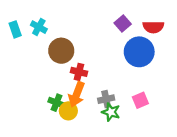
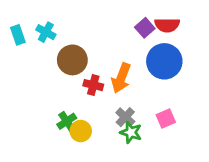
red semicircle: (153, 27) -> (167, 25), moved
orange arrow: (77, 94) -> (121, 78), moved
gray cross: (106, 99) -> (125, 117), turned -35
green cross: (57, 103) -> (67, 121), turned 35

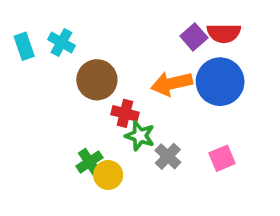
orange arrow: (121, 78) -> (172, 84), moved, turned 56
green star: (131, 132) -> (140, 136), moved

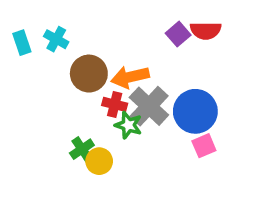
blue circle: (220, 82) -> (195, 111), moved
orange arrow: (172, 84) -> (130, 77), moved
gray cross: (168, 156) -> (149, 106), moved, size x1.6

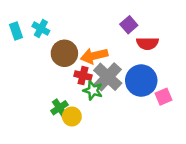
red semicircle: (206, 31) -> (147, 43), moved
pink square: (204, 146) -> (164, 97), moved

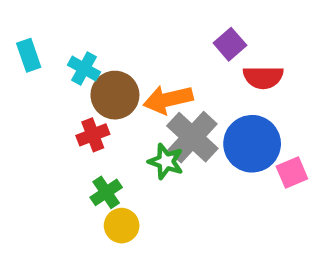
cyan cross: (41, 28) -> (84, 69), moved
red cross: (83, 76) -> (93, 135), moved, turned -35
yellow circle: (72, 116) -> (122, 226), moved

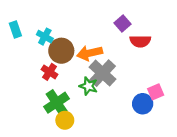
red cross: (93, 135) -> (50, 72), turned -35
blue circle: (252, 144) -> (143, 104), moved, size x0.7
green cross: (106, 192) -> (57, 103), size x1.5

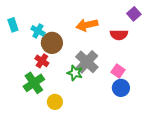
purple square: (123, 24) -> (134, 14), moved
orange arrow: (90, 53) -> (87, 25), moved
pink square: (156, 92) -> (118, 71), moved, turned -32
green cross: (57, 103) -> (34, 83), moved

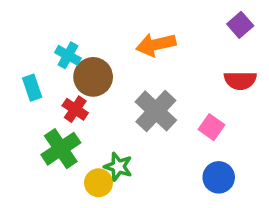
cyan rectangle: (13, 25) -> (32, 88), moved
red semicircle: (119, 35) -> (240, 80), moved
green star: (75, 73) -> (118, 167), moved
blue circle: (121, 88) -> (219, 177), moved

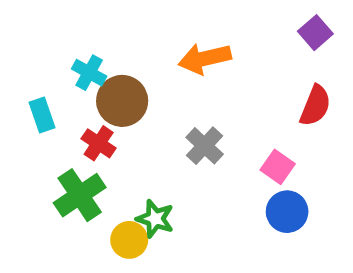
red semicircle: (240, 80) -> (315, 106), turned -68
gray cross: (156, 111) -> (205, 146), size x0.7
blue circle: (219, 177) -> (287, 212), moved

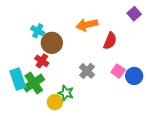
red semicircle: (315, 106) -> (110, 41), moved
cyan rectangle: (42, 115) -> (18, 79), moved, size x1.5
gray cross: (205, 146) -> (87, 71), moved
blue circle: (287, 212) -> (134, 76), moved

